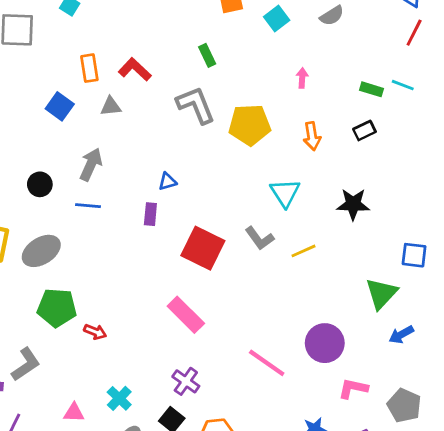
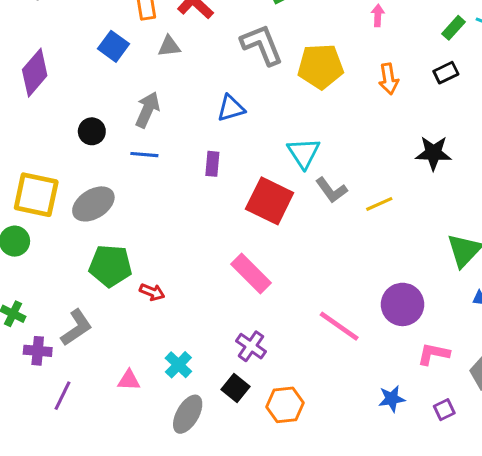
green rectangle: (372, 89) -> (454, 28), turned -65
blue triangle: (167, 181) -> (231, 108), moved, size x1.4
cyan triangle: (285, 193) -> (304, 153), moved

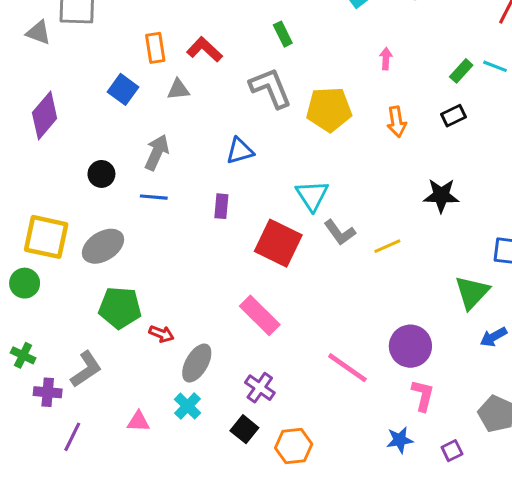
pink L-shape: (433, 354) -> (423, 395), moved, turned 92
gray ellipse: (188, 414) -> (197, 363), moved

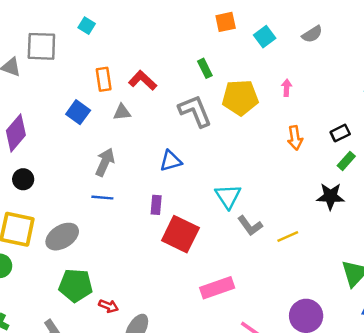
green rectangle: (461, 71) -> (346, 161), moved
yellow pentagon: (329, 109) -> (240, 98), moved
black circle: (101, 174) -> (23, 179), moved
red square: (278, 243) -> (180, 234), moved
pink rectangle: (260, 315) -> (217, 288), moved, turned -64

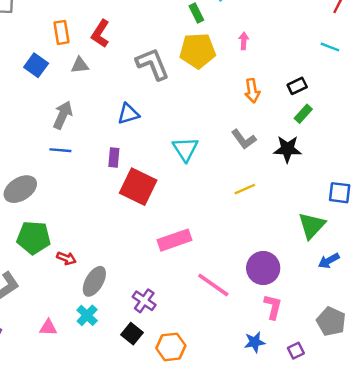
green rectangle: (205, 68) -> (196, 13), moved
red L-shape: (143, 80) -> (100, 34), turned -100
gray L-shape: (250, 226) -> (244, 139), moved

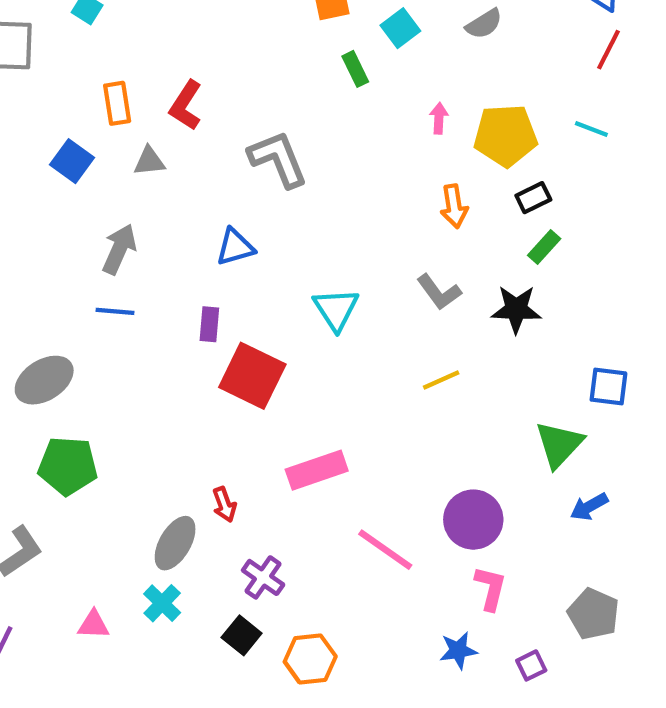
yellow pentagon: (198, 51) -> (505, 135), moved
red arrow: (66, 258) -> (224, 504), moved, turned 48

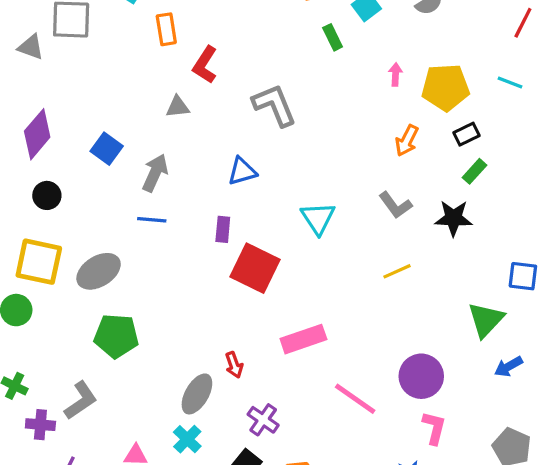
orange rectangle: (117, 103) -> (166, 29), moved
blue square: (72, 161) -> (107, 149), moved
orange arrow: (454, 206) -> (407, 141), turned 36

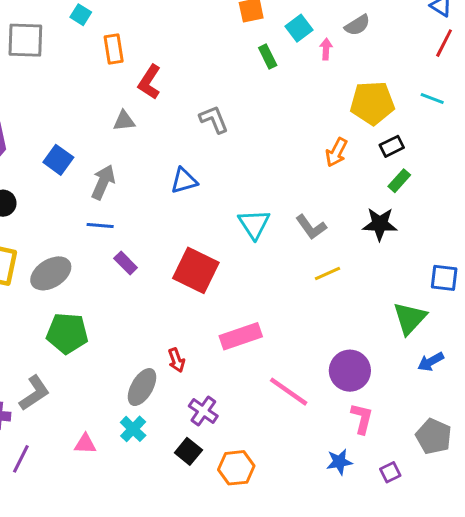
pink arrow: (395, 74) -> (326, 49), moved
gray L-shape: (274, 105) -> (214, 119), size x0.7
gray L-shape: (395, 205) -> (311, 227), moved
purple rectangle: (223, 229) -> (126, 263), moved, turned -50

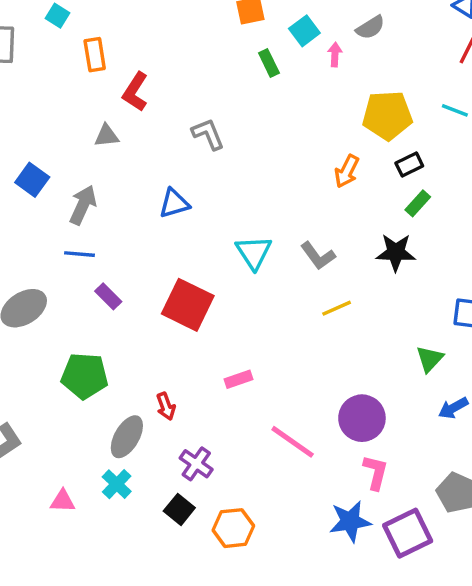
green triangle: (410, 318) -> (430, 359), size x0.7
green pentagon: (67, 333) -> (85, 376), moved
pink rectangle: (241, 336) -> (238, 379), size x0.6
blue star: (339, 462) -> (350, 521), size x1.4
purple square: (390, 472) -> (408, 533), size x2.0

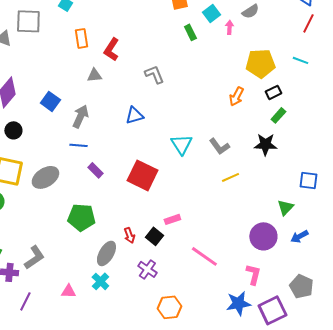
orange rectangle: (95, 55) -> (81, 38), moved
purple circle: (362, 418) -> (263, 236), moved
black square: (179, 509) -> (154, 236), moved

